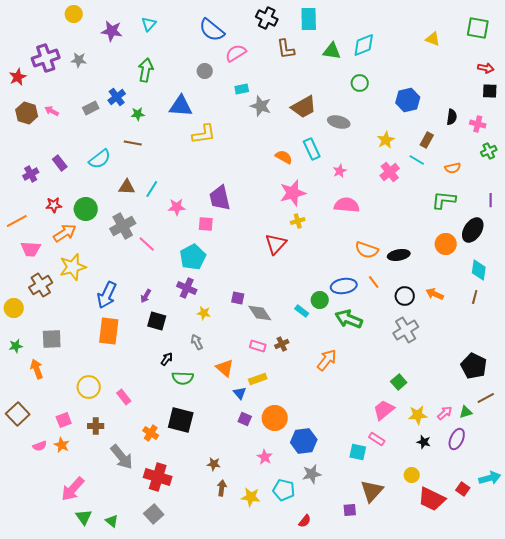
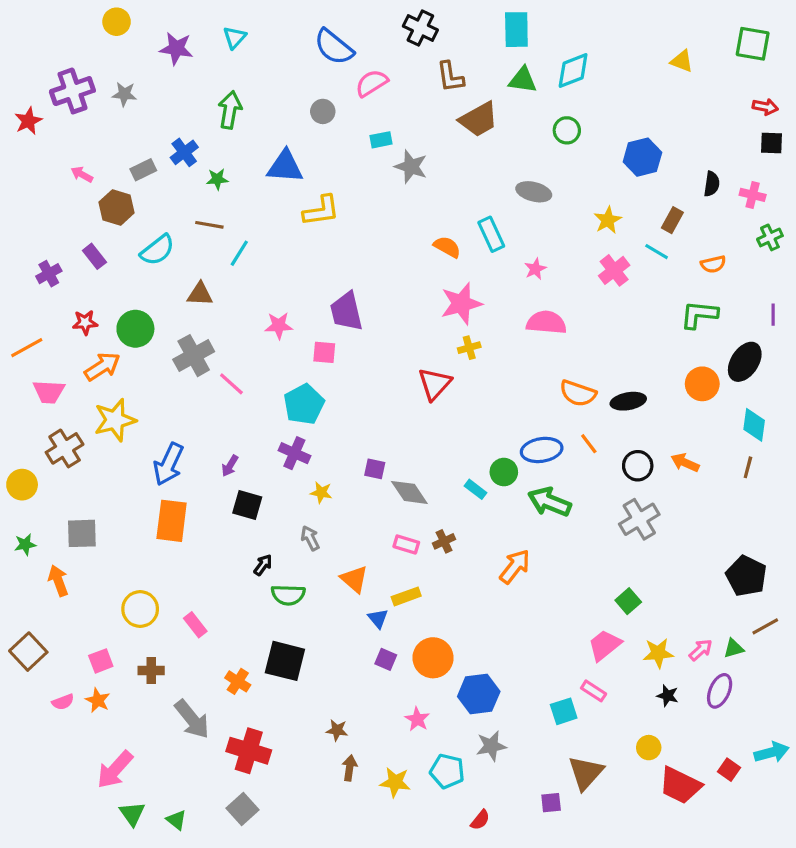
cyan rectangle: (309, 19) -> (516, 30), moved
brown trapezoid: (304, 107) -> (479, 119), moved
brown hexagon: (27, 113) -> (117, 208), moved
cyan line: (152, 189) -> (239, 253), moved
cyan square: (358, 452) -> (564, 711), turned -30

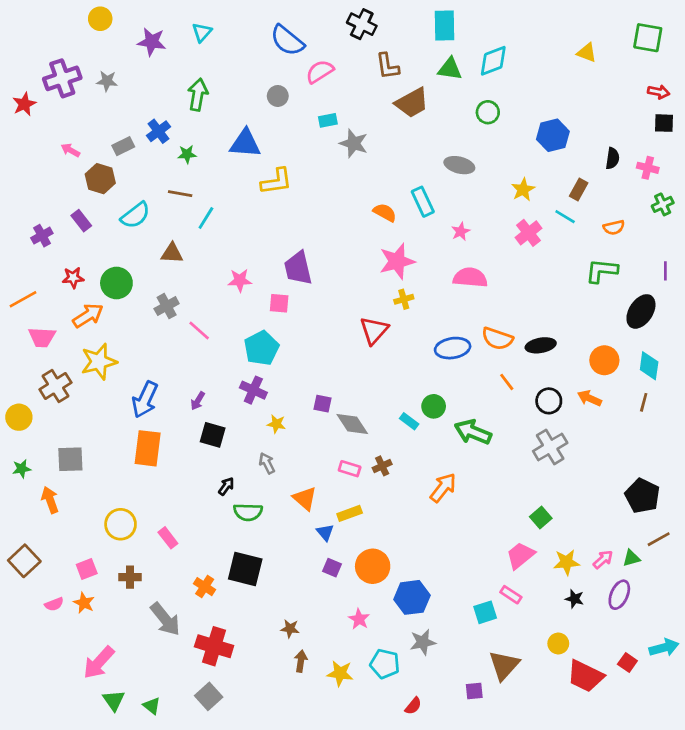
gray cross: (194, 356) -> (167, 306), size x0.7
orange circle: (702, 384) -> (604, 360), moved
blue ellipse: (542, 450) -> (453, 348), moved

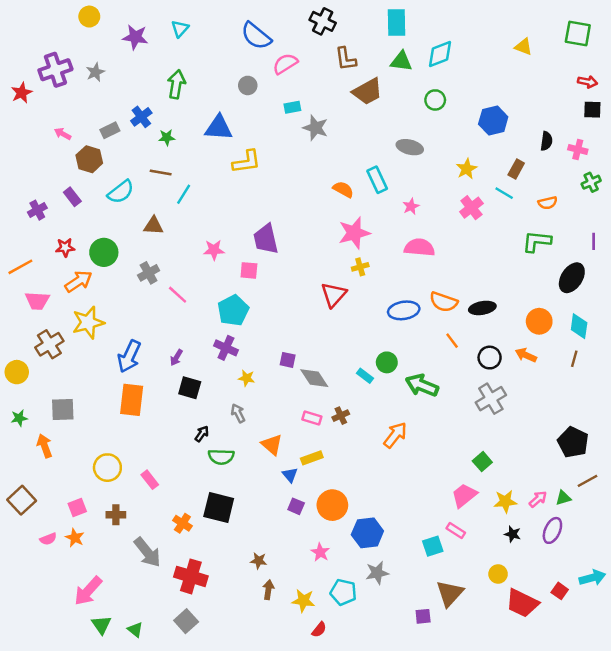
gray star: (107, 81) -> (95, 72), turned -30
red semicircle: (413, 706) -> (319, 630), moved

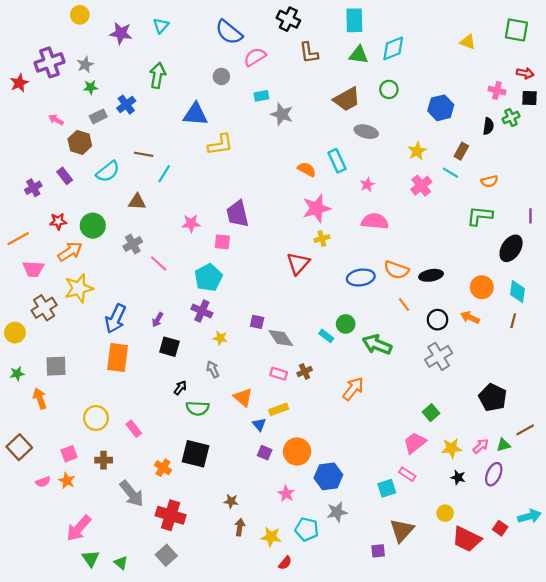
brown trapezoid: (367, 92) -> (347, 99), moved
green star: (167, 137) -> (91, 87), moved
pink cross: (578, 150) -> (497, 91), moved
green cross: (591, 182) -> (511, 118), moved
black pentagon: (573, 442) -> (493, 397), moved

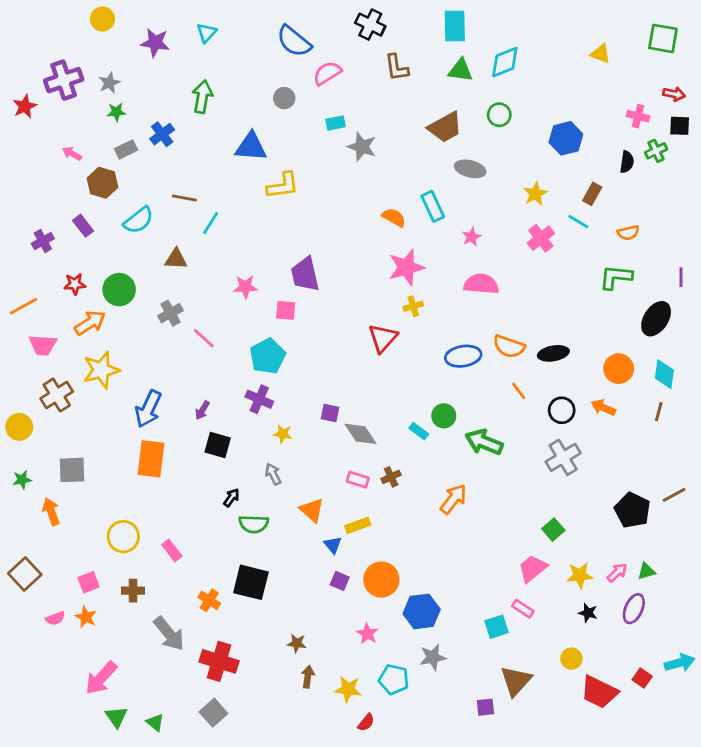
brown line: (525, 430) -> (674, 495), moved

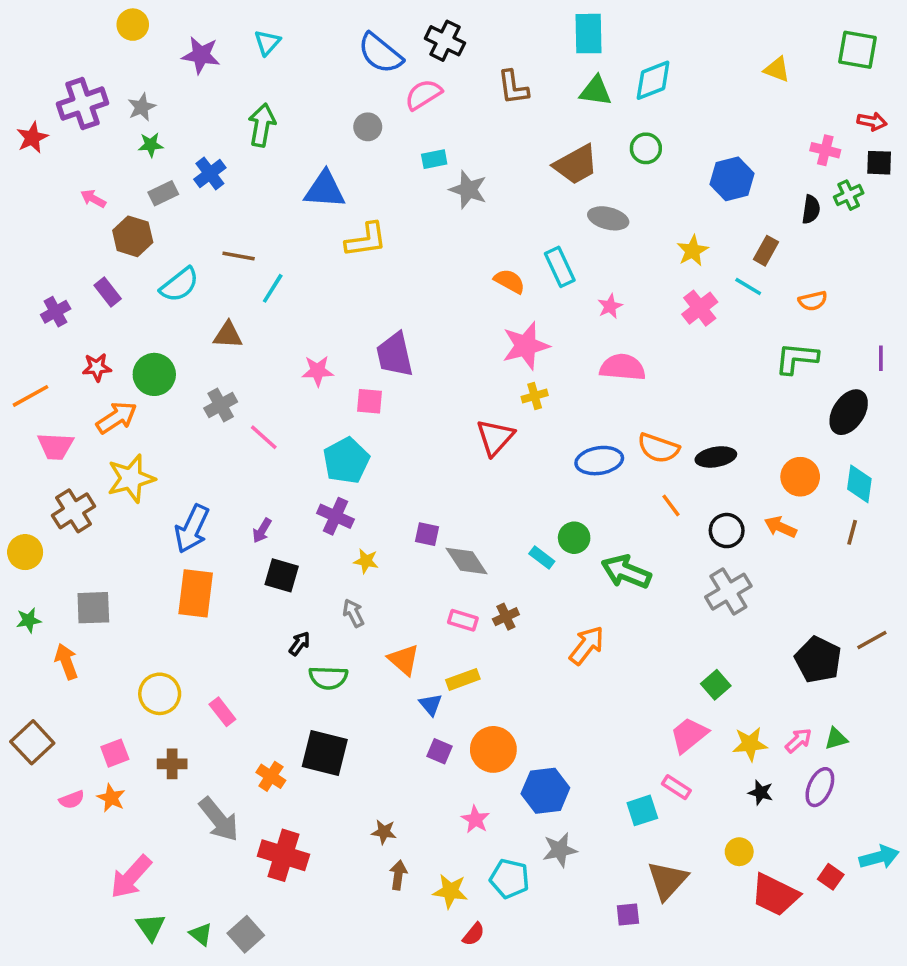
black cross: (370, 25) -> (445, 41), moved
gray square: (213, 713) -> (246, 934), moved

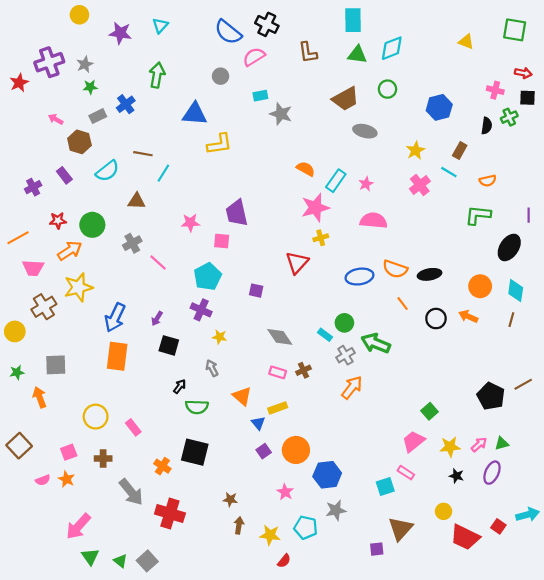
cyan rectangle: (560, 267) -> (336, 181), moved, turned 60
purple square: (427, 534) -> (256, 291), moved
gray cross: (728, 592) -> (345, 355), moved, size x0.7
purple square: (440, 751) -> (264, 451), turned 32

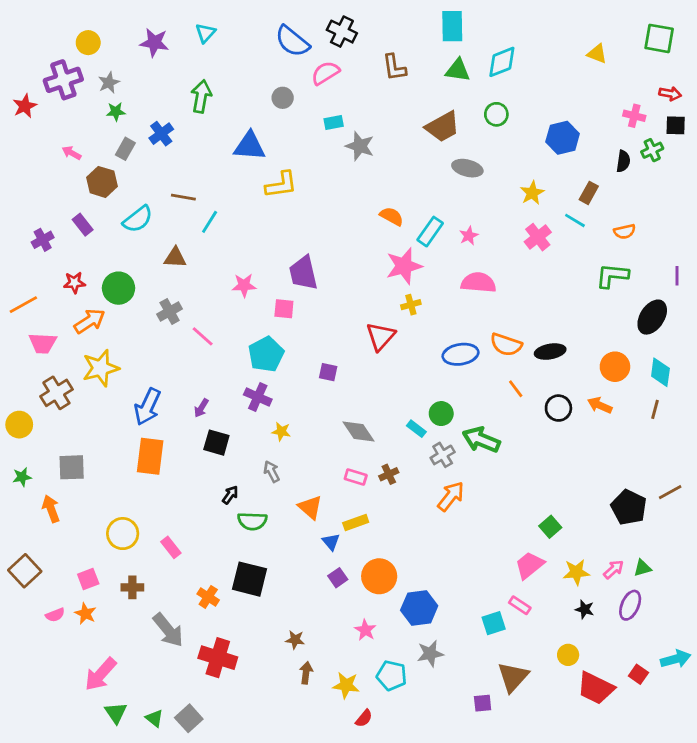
yellow circle: (79, 15) -> (88, 43), moved
gray rectangle: (98, 116) -> (125, 149), turned -35

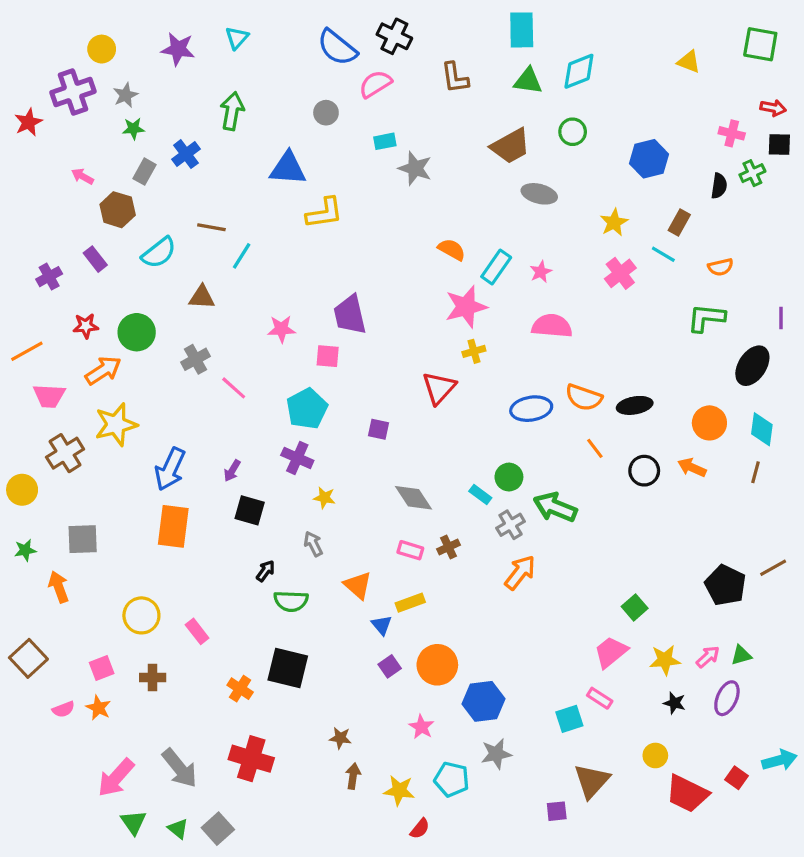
gray arrow: (168, 630) -> (180, 768), moved

